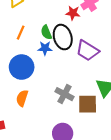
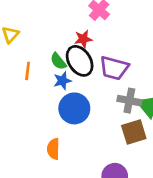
red star: (73, 13) -> (83, 39), moved
blue circle: (22, 67) -> (74, 108), moved
gray cross: (64, 94) -> (129, 101), moved

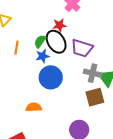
green semicircle: (58, 61) -> (40, 41), turned 72
orange semicircle: (53, 149) -> (34, 107), turned 84

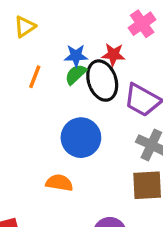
blue star: (43, 56) -> (76, 56), moved
orange semicircle: (34, 107) -> (59, 183), moved

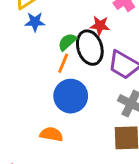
blue star: (76, 56) -> (35, 22), moved
orange line: (35, 77) -> (63, 63), moved

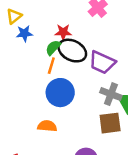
red star: (100, 26) -> (63, 32), moved
black ellipse: (90, 48) -> (72, 51), turned -40

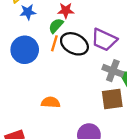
black ellipse: (72, 51) -> (74, 44), moved
blue circle: (60, 93) -> (25, 50), moved

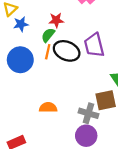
purple trapezoid: (104, 40) -> (94, 45), turned 55
gray cross: (113, 71) -> (88, 113), moved

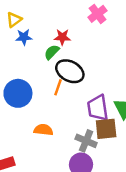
purple trapezoid: (94, 45) -> (98, 108), moved
orange line: (48, 52) -> (58, 87), moved
blue circle: (20, 60) -> (18, 93), moved

